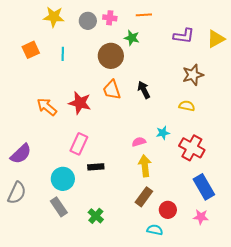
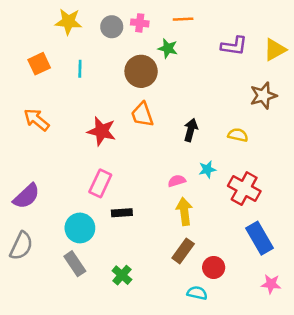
brown star: (193, 75) -> (263, 96), moved
black arrow: (144, 90) -> (191, 130), moved, turned 42
orange arrow: (47, 107) -> (37, 120), moved
pink star: (201, 217) -> (271, 284), moved

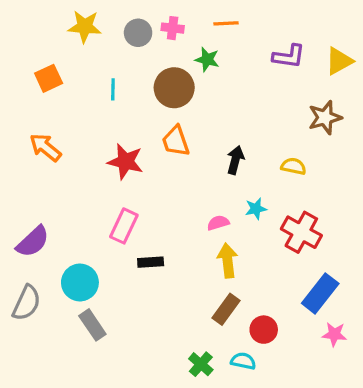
cyan line: (80, 69) -> (113, 89), moved
cyan circle: (80, 228) -> (80, 282), moved
blue rectangle: (259, 238) -> (320, 293), turned 68
green cross: (122, 275) -> (201, 364), moved
pink star: (271, 284) -> (334, 334), moved

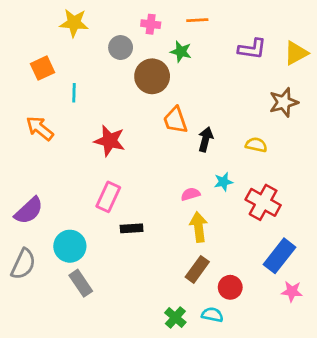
gray circle: (138, 33) -> (121, 48), moved
cyan line: (113, 89) -> (74, 93), moved
orange trapezoid: (176, 141) -> (175, 120), moved

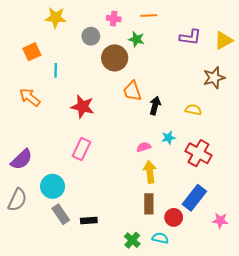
black rectangle: (132, 228) -> (89, 221), moved
blue rectangle: (280, 256) -> (194, 198), moved
brown rectangle: (197, 269) -> (149, 204), turned -36

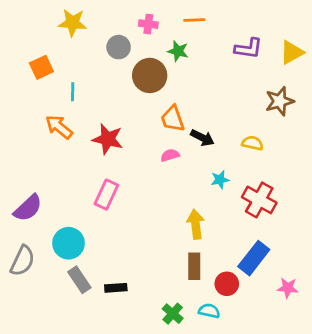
orange arrow: (30, 97) -> (59, 127), moved
black arrow: (155, 106) -> (202, 138), turned 102
pink semicircle: (144, 147) -> (170, 155), moved

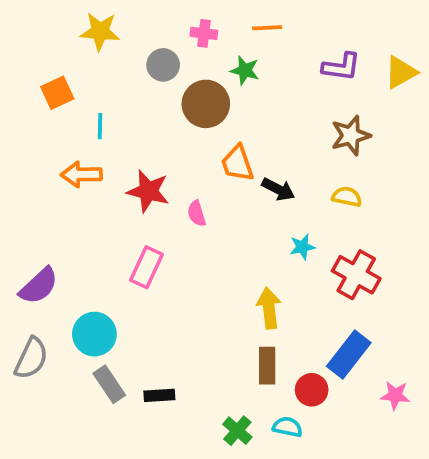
brown star: (280, 101) -> (351, 135), moved
orange arrow: (59, 127) -> (81, 174), turned -40
pink semicircle: (170, 155) -> (197, 213), moved, turned -90

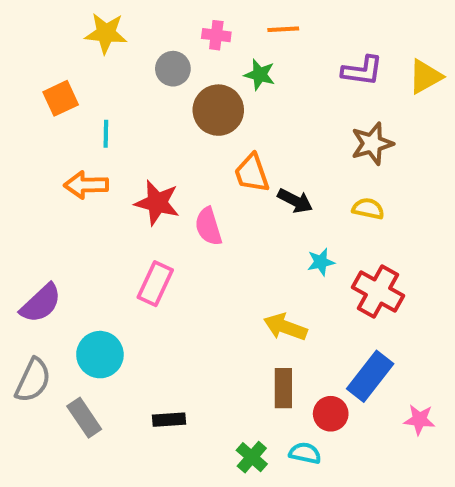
pink semicircle: (197, 213) -> (208, 226), size x1.4
yellow arrow: (269, 308) -> (285, 327), turned -63
gray rectangle: (109, 384) -> (84, 418), moved

